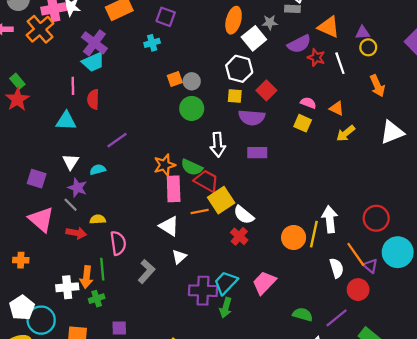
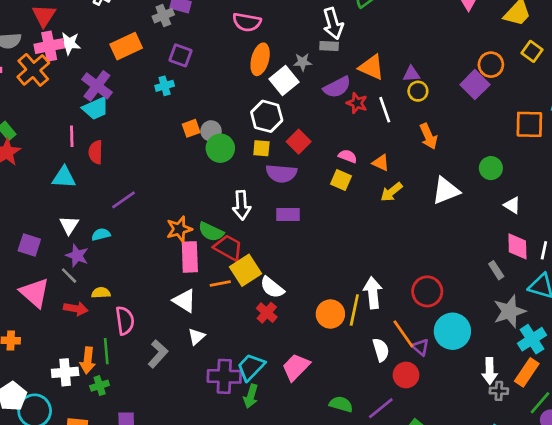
green circle: (192, 108) -> (220, 148), moved

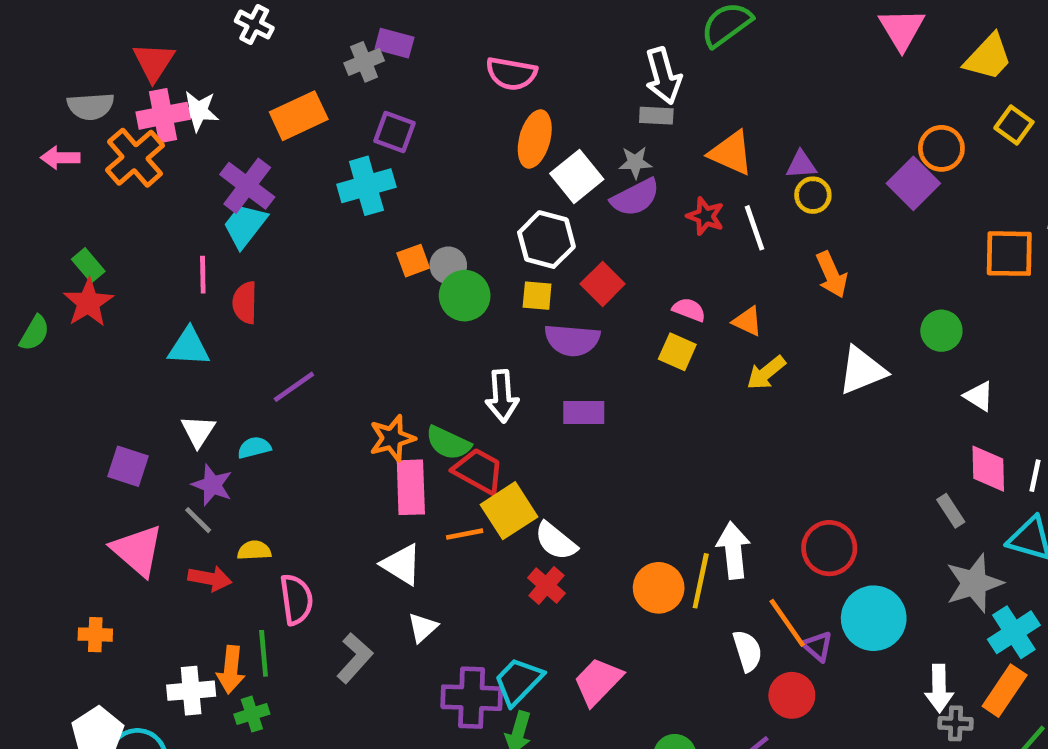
gray star: (303, 62) -> (635, 162), moved
cyan cross: (165, 86) -> (366, 186), size x1.6
purple semicircle: (337, 87) -> (635, 197), moved
cyan trapezoid: (96, 108) -> (245, 226), turned 152

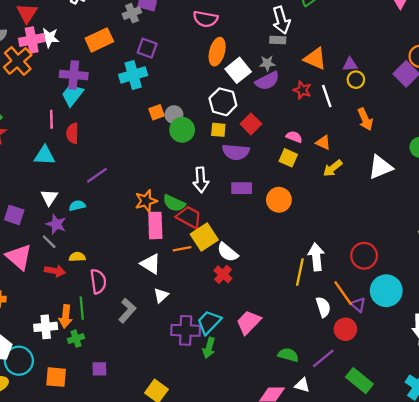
purple cross: (247, 186) -> (74, 75), turned -32
orange circle: (659, 588) -> (279, 200), moved

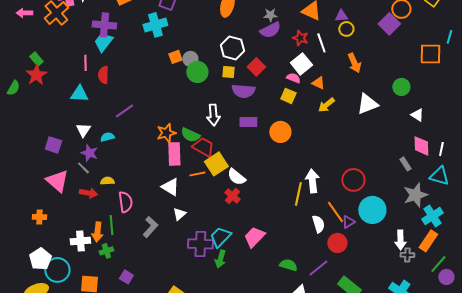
white square: (238, 70) -> (301, 64), moved
purple triangle: (358, 305) -> (348, 222), turned 48
purple square: (99, 369) -> (126, 277), turned 32

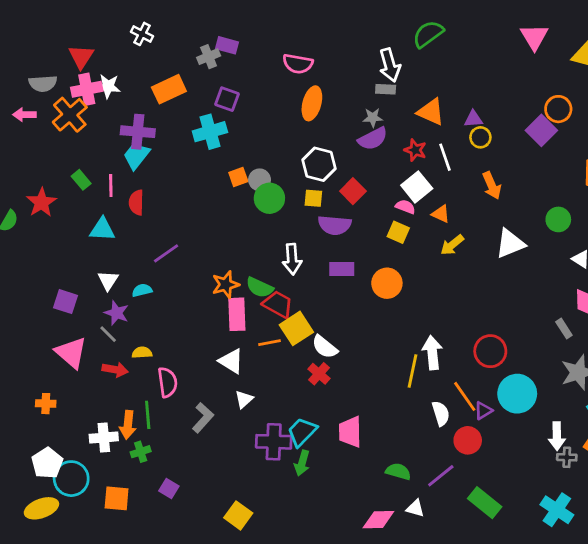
green rectangle: (36, 59) -> (81, 180), moved
pink trapezoid: (254, 237) -> (350, 432), turned -45

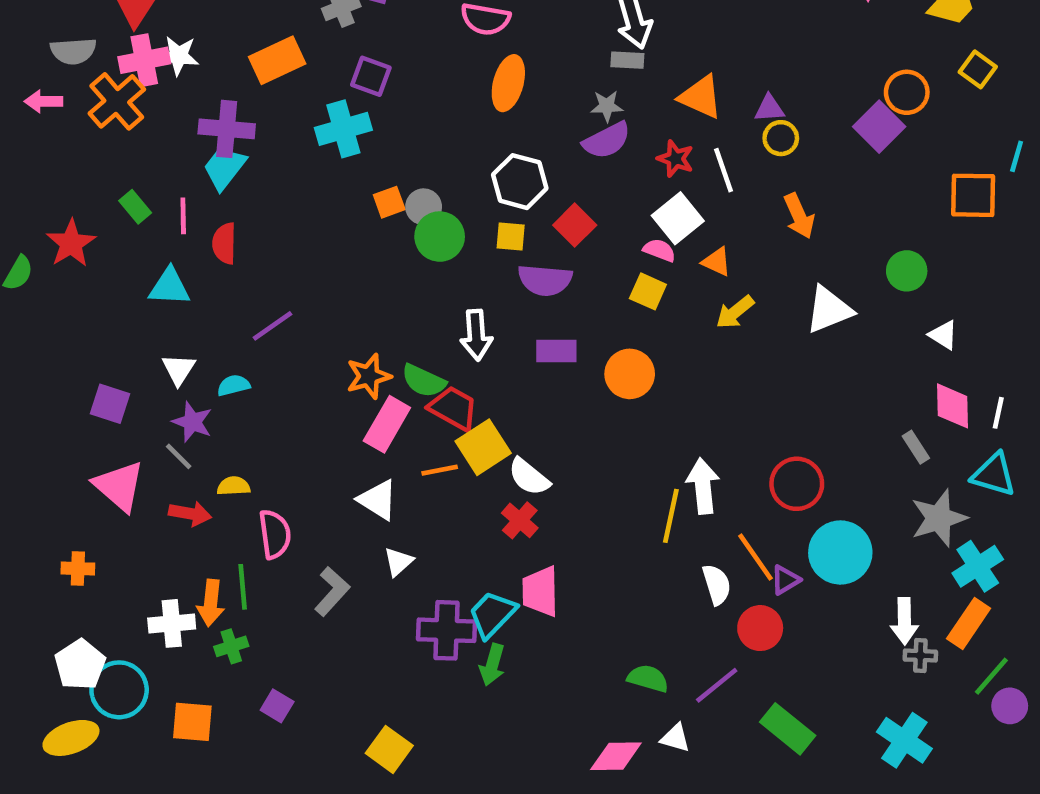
pink rectangle: (237, 314) -> (387, 424), turned 32
pink trapezoid: (350, 432) -> (540, 591), moved

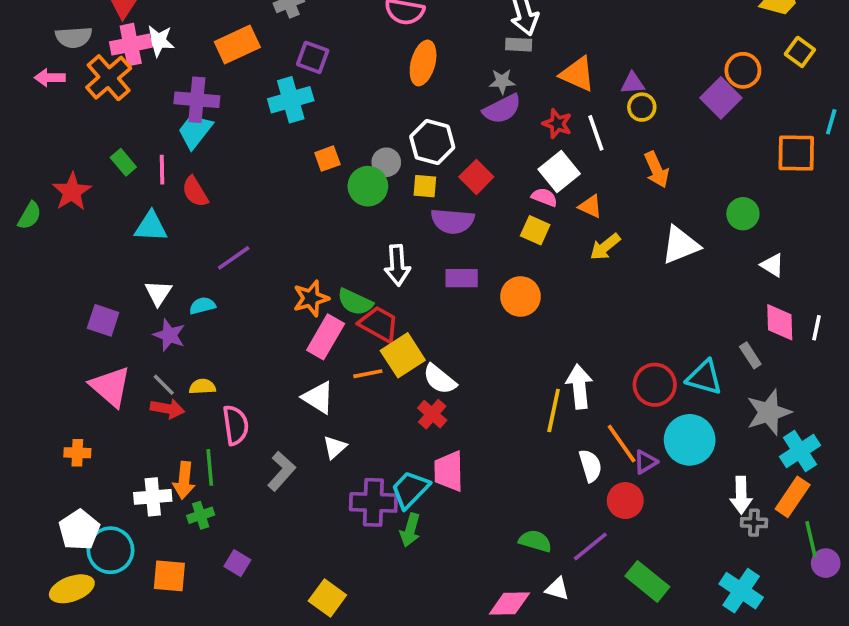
gray circle: (424, 207) -> (386, 162), moved
red semicircle: (224, 243) -> (195, 192), turned -32
gray line: (179, 456) -> (164, 385), moved
cyan triangle: (994, 475) -> (704, 377), moved
green line: (991, 676) -> (811, 539), turned -54

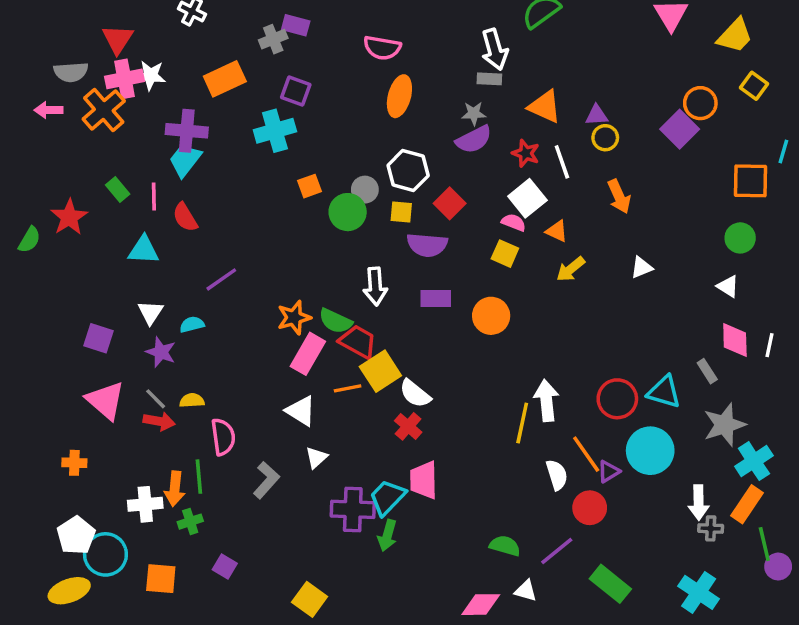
green circle: (743, 214) -> (740, 238), moved
white triangle: (680, 245) -> (642, 267), size x0.6

